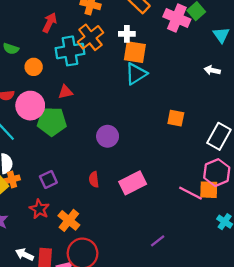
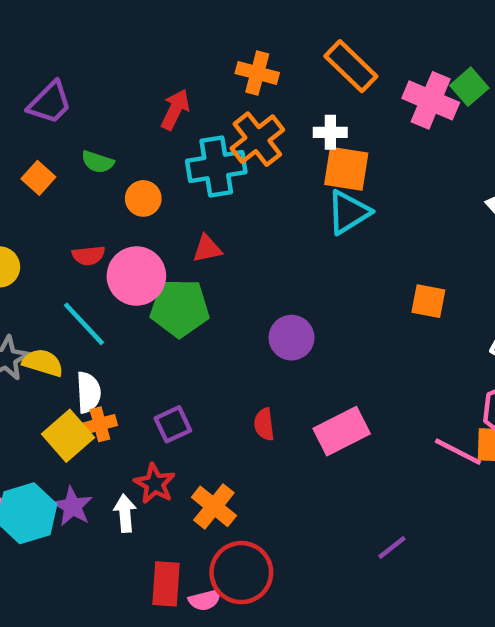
white arrow: (25, 255) -> (125, 513), moved, turned 60

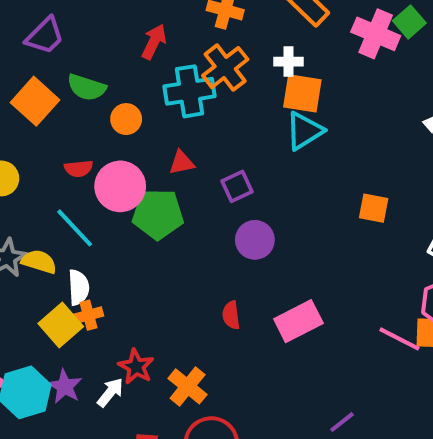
green semicircle: (98, 162) -> (87, 87), size x1.4
orange square: (38, 178) -> (35, 101), size x1.6
purple square: (173, 424) -> (237, 186), moved
white arrow: (125, 513) -> (110, 392), turned 44

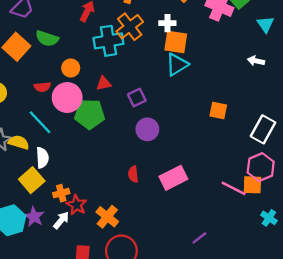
orange circle: (126, 119) -> (71, 68), moved
orange cross: (88, 315) -> (61, 193), moved

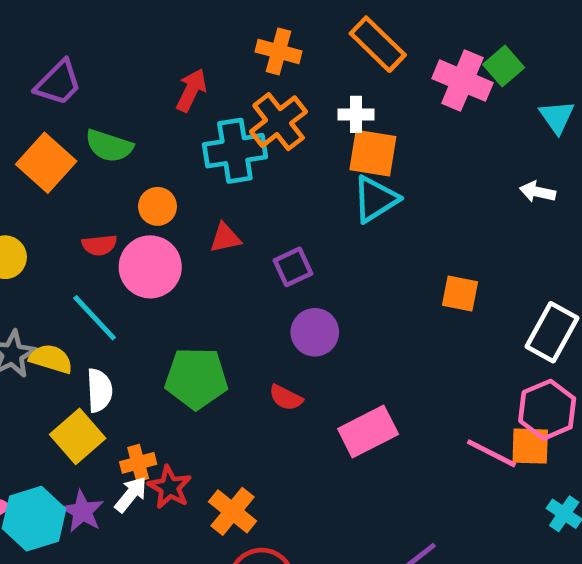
green pentagon: (90, 114) -> (196, 378), moved
red semicircle: (133, 174) -> (286, 398), moved, turned -56
white arrow: (61, 220) -> (131, 494), moved

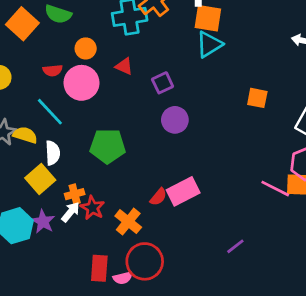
red triangle: (225, 238) -> (124, 66), turned 36
red semicircle: (286, 398) -> (158, 197), moved, turned -78
pink rectangle: (368, 431) -> (183, 191), moved

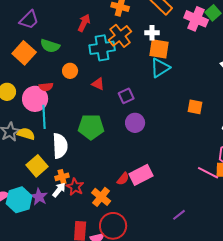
pink circle: (81, 83) -> (35, 99), moved
cyan line: (50, 112) -> (44, 117), turned 40
green pentagon: (108, 146) -> (91, 127), moved
white semicircle: (53, 153) -> (60, 146), moved, size x1.4

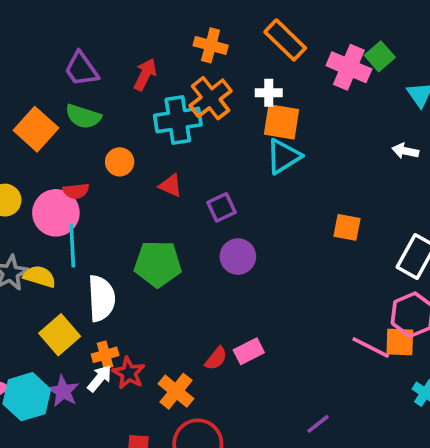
purple trapezoid: (29, 20) -> (81, 69), moved, turned 100
pink rectangle: (141, 175) -> (249, 351), size x0.7

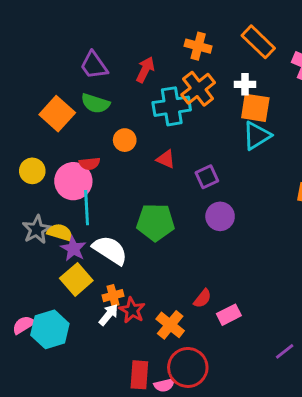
white semicircle: (101, 298) -> (110, 250), turned -54
pink rectangle: (249, 351) -> (229, 315), moved
purple star: (63, 391) -> (73, 249), moved

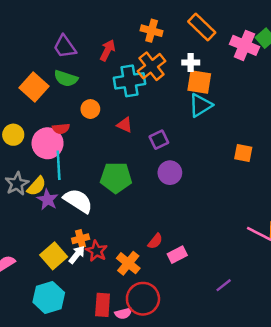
yellow semicircle: (60, 232) -> (36, 186), turned 115
yellow square: (76, 279) -> (54, 256), moved
cyan hexagon: (50, 329) -> (49, 297), moved

